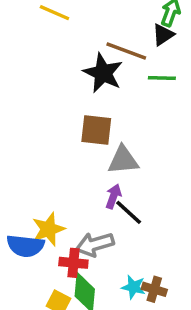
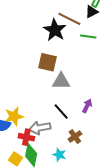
purple arrow: (113, 196) -> (87, 106), moved
brown cross: (154, 289) -> (75, 137), moved, turned 32

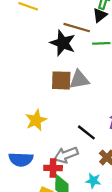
gray triangle: (61, 81) -> (79, 80), moved
yellow star: (14, 116) -> (36, 120), moved

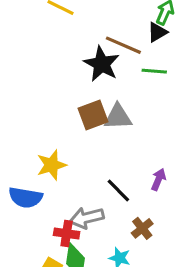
brown square: (61, 80) -> (93, 115), turned -30
blue semicircle: (21, 159) -> (26, 197), moved

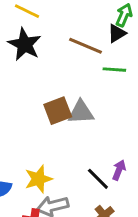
black star: (102, 64) -> (25, 44), moved
yellow star: (52, 165) -> (38, 179), moved
black line: (118, 191) -> (98, 179), moved

